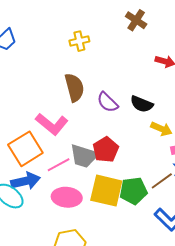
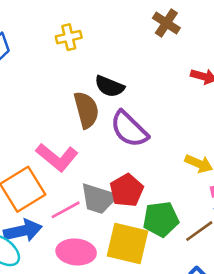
yellow cross: (79, 41) -> (69, 37), moved
purple semicircle: (107, 102) -> (129, 129), size x1.4
black semicircle: (142, 104) -> (109, 86), moved
green pentagon: (133, 191) -> (161, 219), moved

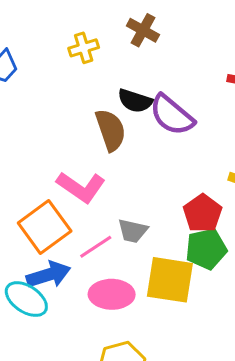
brown cross: (166, 23) -> (143, 30), moved
purple semicircle: (129, 129) -> (172, 115), moved
red pentagon: (127, 190) -> (203, 213), moved
gray trapezoid: (99, 199) -> (133, 231), size x0.7

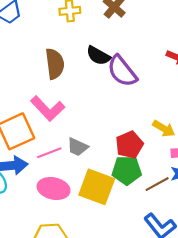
brown semicircle: (111, 130) -> (55, 64), moved

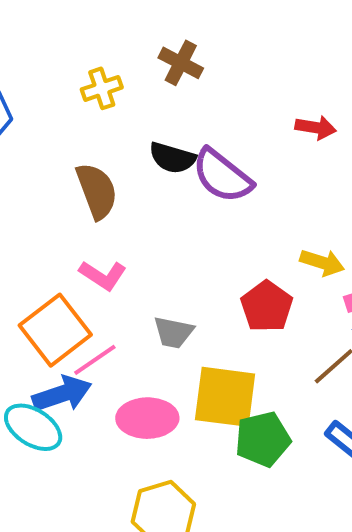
pink L-shape: (48, 109) -> (103, 275), size x0.7
pink line: (49, 153) -> (95, 360), moved
green pentagon: (127, 170) -> (263, 439), moved

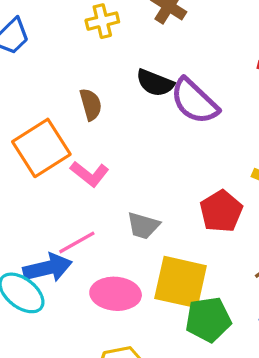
brown semicircle: (97, 191) -> (91, 104), size x0.7
orange square: (55, 330) -> (41, 148), moved

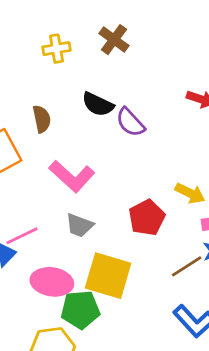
purple semicircle: (194, 101) -> (130, 122), size x0.7
pink L-shape: (90, 174) -> (72, 176), moved, size x1.4
green pentagon: (208, 319) -> (80, 310), moved

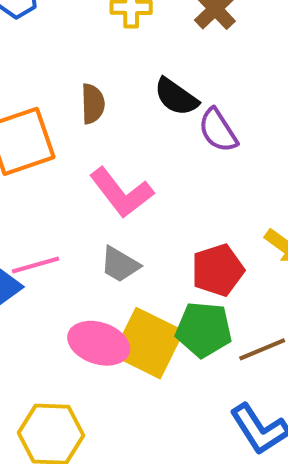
pink ellipse: (52, 282) -> (99, 343), moved
green pentagon: (80, 310) -> (204, 330), moved

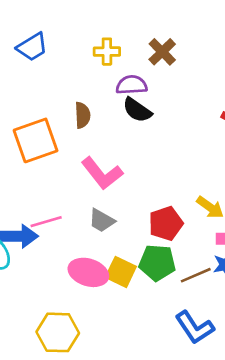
purple semicircle: (218, 130) -> (132, 85), moved, turned 120
yellow square: (148, 343) -> (121, 272), size x0.7

